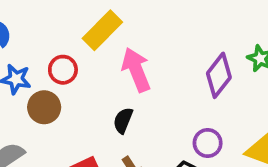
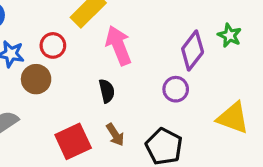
black semicircle: (123, 120) -> (107, 91), turned 145
purple circle: (208, 143) -> (176, 89), moved

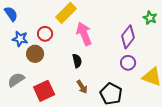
green star: (230, 35) -> (150, 18), moved
purple circle: (176, 89) -> (128, 63), moved
red square: (73, 141) -> (44, 91), moved

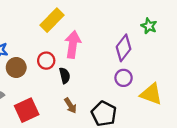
red circle: (45, 34) -> (46, 61), moved
pink arrow: (84, 34) -> (73, 44), turned 30

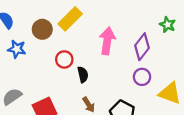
pink arrow: (73, 44) -> (107, 41), moved
brown circle: (16, 67) -> (42, 29), moved

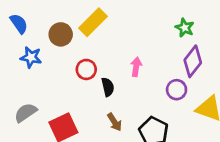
green star: (168, 25) -> (185, 28), moved
pink arrow: (107, 41) -> (136, 67), moved, size x0.6
purple diamond: (142, 47) -> (193, 61), moved

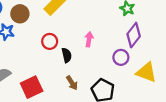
brown circle: (61, 34) -> (20, 14), moved

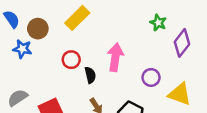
purple diamond: (134, 35) -> (182, 43), moved
pink arrow: (89, 39) -> (115, 57), size x1.6

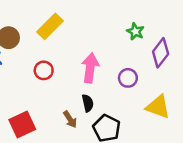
black semicircle: (90, 75) -> (88, 103), moved
purple circle: (151, 77) -> (128, 78), moved

